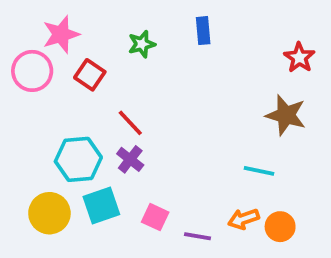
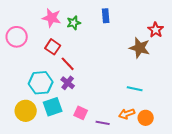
pink star: (61, 34) -> (52, 18), moved, turned 30
red square: (90, 75) -> (53, 47), moved
brown star: (286, 115) -> (140, 48), moved

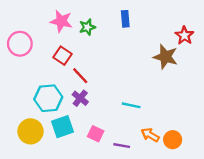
cyan line: (135, 89) -> (131, 105), moved
orange arrow: (127, 114) -> (150, 135), turned 49

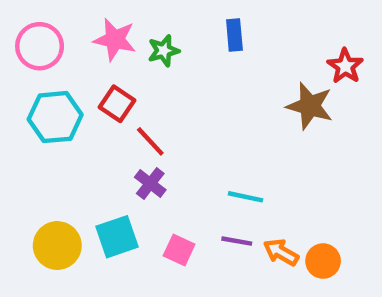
pink circle: (20, 44) -> (40, 46), moved
cyan hexagon: (48, 98) -> (55, 117), moved
purple line: (122, 146) -> (237, 241), moved

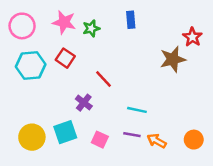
brown star: (310, 106) -> (173, 59), turned -30
red line: (150, 141) -> (104, 79), moved
orange circle: (323, 261) -> (194, 140), moved

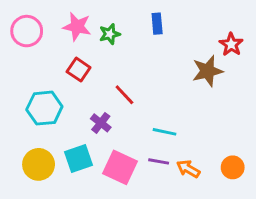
cyan hexagon: (31, 65) -> (44, 108), moved
pink square: (100, 140) -> (120, 167), size x1.6

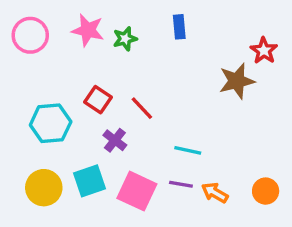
red square: (79, 70) -> (98, 100), moved

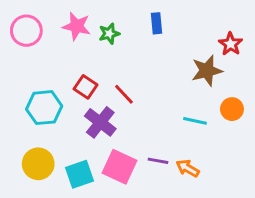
purple cross: (115, 140) -> (100, 122), size x1.5
cyan line: (188, 150) -> (195, 121), moved
cyan square: (89, 181) -> (80, 174), moved
orange circle: (266, 191) -> (232, 109), moved

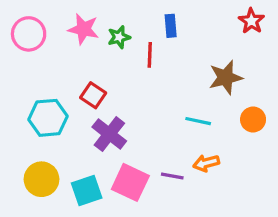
red star: (230, 44) -> (251, 21), moved
red line: (124, 94) -> (150, 55), moved, turned 45
cyan line: (195, 121) -> (198, 121), moved
orange arrow: (188, 168) -> (206, 163), moved, turned -45

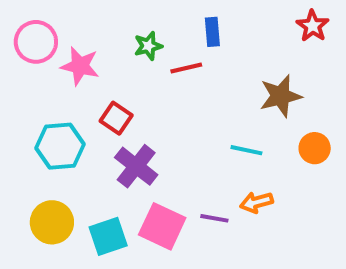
pink star: (83, 29) -> (80, 66), moved
red line: (150, 55) -> (186, 68), turned 75

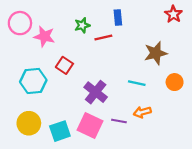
purple cross: (136, 166) -> (96, 92), moved

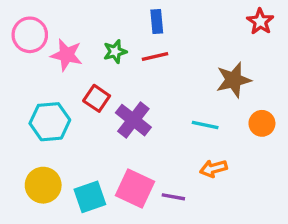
blue rectangle: (118, 18) -> (157, 21), moved
green star: (82, 25) -> (115, 52), moved
purple cross: (96, 92) -> (133, 120), moved
purple line: (119, 121) -> (173, 197), moved

